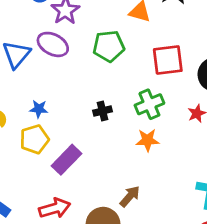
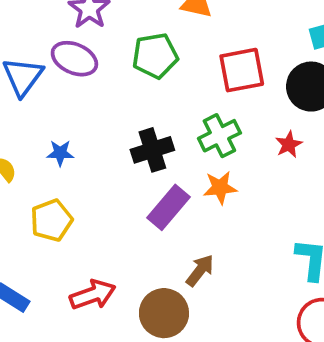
black cross: (102, 111) -> (152, 150), size x1.5
yellow pentagon: (34, 139) -> (51, 220), moved
purple rectangle: (67, 160) -> (168, 207), moved

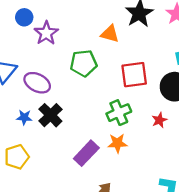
purple ellipse: (74, 59) -> (37, 83), moved
black cross: (152, 150) -> (50, 115), moved, turned -30

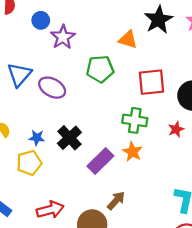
green cross: (119, 113) -> (135, 120), turned 30
black cross: (50, 115) -> (69, 138), moved
blue star: (24, 117) -> (37, 138), moved
orange star: (117, 143) -> (132, 152), turned 30

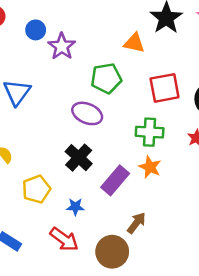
purple ellipse: (52, 88) -> (87, 113), moved
blue star: (37, 138) -> (75, 207), moved
red arrow: (50, 210) -> (64, 239), turned 56

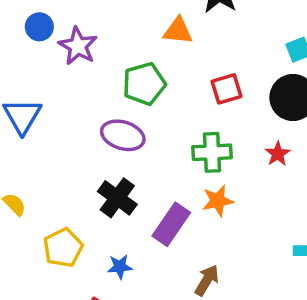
red square: (165, 88) -> (226, 89), size x0.7
orange star: (150, 167) -> (218, 201), turned -30

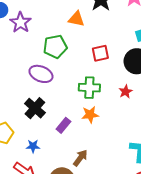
purple rectangle: (171, 224) -> (63, 125), size x0.7

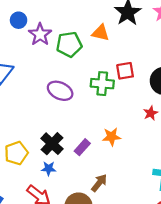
green pentagon: (55, 47) -> (69, 44), moved
green cross: (89, 88) -> (102, 84), moved
black cross: (35, 108) -> (52, 144), moved

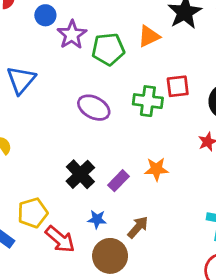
orange triangle: (101, 33) -> (149, 36), turned -42
yellow pentagon: (16, 153) -> (33, 213), moved
blue star: (49, 168) -> (97, 219), moved

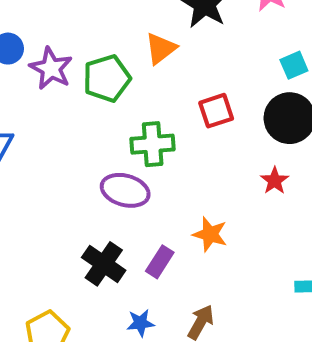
green cross: (148, 101) -> (153, 144), moved
purple ellipse: (94, 108) -> (125, 190), moved
orange star: (156, 169) -> (210, 234), turned 30

